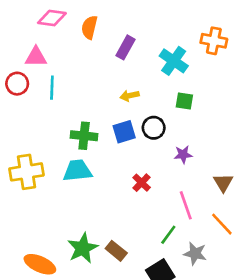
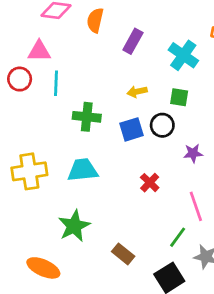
green square: (184, 101) -> (179, 97), moved
green cross: (84, 136) -> (87, 117), moved
green star: (83, 248) -> (74, 226), moved

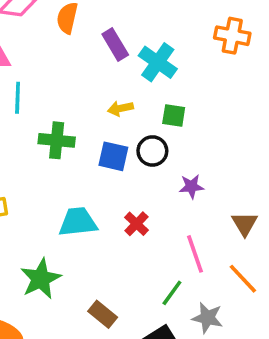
purple rectangle: (133, 41) -> (115, 45), turned -60
cyan cross: (183, 55) -> (158, 62), moved
blue square: (132, 129) -> (113, 156), turned 30
cyan trapezoid: (83, 170) -> (78, 222), moved

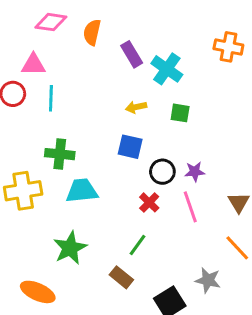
green cross: (57, 140) -> (60, 154), moved
black circle: (152, 151) -> (162, 172), moved
cyan trapezoid: (78, 222) -> (82, 191), moved
pink line: (195, 254) -> (190, 207), moved
green line: (172, 293) -> (138, 245), moved

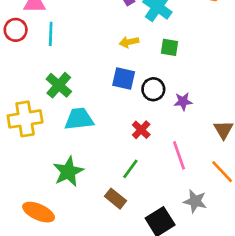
green cross: (60, 154) -> (59, 85), turned 35
black circle: (162, 172) -> (153, 89), moved
pink line: (190, 207) -> (179, 155), moved

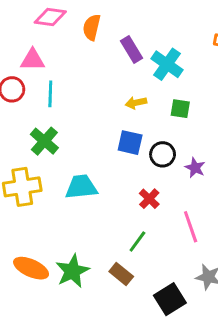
green cross: (59, 85) -> (44, 141), moved
purple star: (183, 101) -> (195, 168), turned 30
green star: (68, 172) -> (72, 271), moved
orange ellipse: (39, 212) -> (31, 268), moved

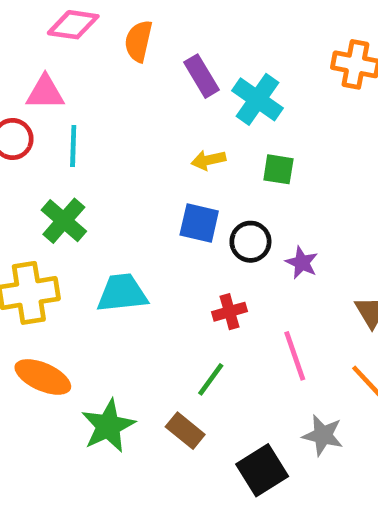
red cross: (149, 199) -> (229, 312), turned 30
orange ellipse: (31, 268) -> (43, 377), moved

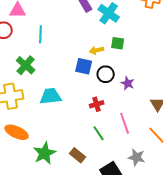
cyan line: (73, 146) -> (41, 34), moved
yellow arrow: (208, 160) -> (97, 50), moved
green line: (211, 379) -> (99, 133), moved, turned -70

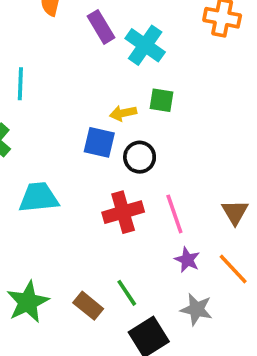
purple star: (128, 83) -> (187, 260), moved
red cross: (97, 104) -> (123, 212), size x1.5
pink line: (125, 123) -> (174, 214), moved
green line: (99, 133) -> (127, 293), moved

